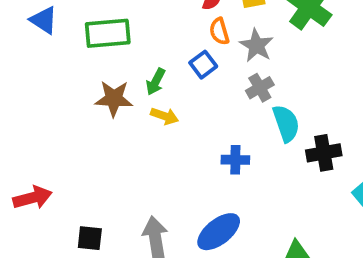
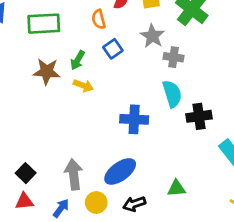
orange semicircle: (219, 31) -> (99, 19), moved
gray cross: (260, 88) -> (173, 57), moved, turned 36
blue cross: (235, 160) -> (134, 119), size x1.4
black square: (90, 238) -> (26, 173), turned 36

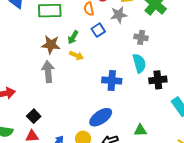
gray star: (152, 36) -> (119, 15), moved, turned 30
gray arrow: (74, 174) -> (48, 72), moved

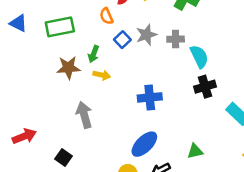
gray star: (119, 15) -> (146, 35), moved
cyan semicircle: (139, 63) -> (199, 57), moved
gray arrow: (48, 72) -> (84, 115), moved

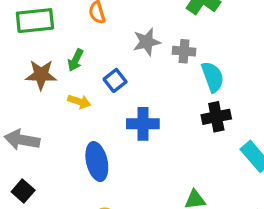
blue square: (122, 40) -> (115, 80), moved
yellow arrow: (102, 75) -> (79, 102), moved
gray arrow: (84, 115) -> (22, 140), moved, turned -70
blue ellipse: (144, 144) -> (97, 161), moved, turned -64

